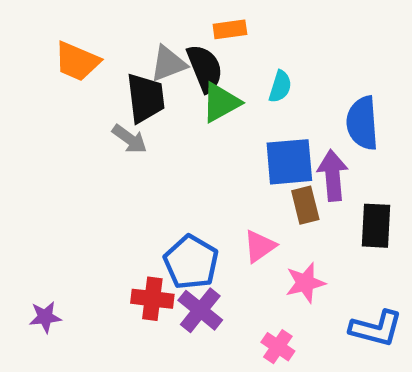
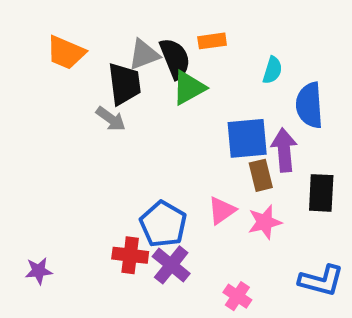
orange rectangle: (230, 29) -> (212, 41), moved
cyan semicircle: (280, 86) -> (272, 70), moved
pink star: (305, 283) -> (265, 222), moved

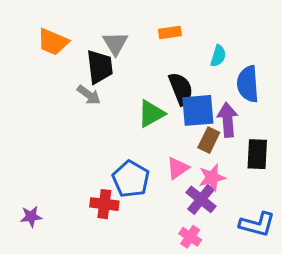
gray triangle: (144, 55) -> (115, 43), turned -40
black semicircle: (175, 58) -> (181, 89), moved
green triangle: (189, 88) -> (151, 114), moved
brown rectangle: (261, 175) -> (209, 140), turned 40
purple cross: (171, 265) -> (201, 199), moved

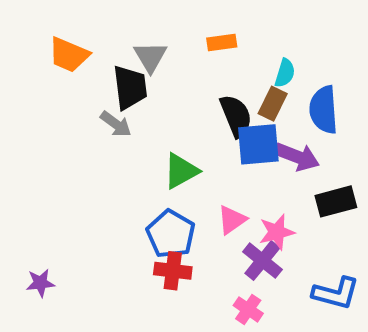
green triangle: (151, 114) -> (181, 171), moved
purple arrow: (228, 120) -> (297, 157), turned 116
brown rectangle: (209, 140) -> (273, 104), moved
black rectangle: (257, 154) -> (336, 201), turned 72
red cross: (104, 204) -> (173, 271), moved

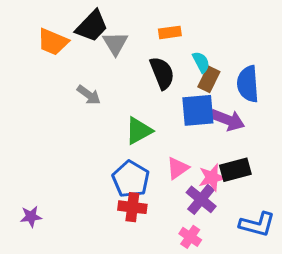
cyan semicircle: (285, 73) -> (201, 62), moved, turned -45
black trapezoid: (130, 87) -> (92, 26), moved, turned 51
black semicircle: (236, 116) -> (162, 73), moved
black rectangle: (336, 201) -> (235, 170), moved

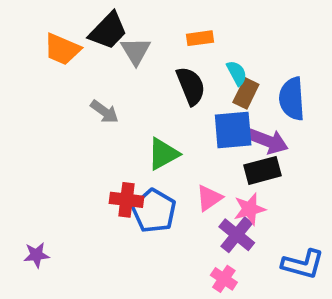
black rectangle: (235, 170) -> (262, 170), moved
red cross: (132, 207) -> (127, 200), moved

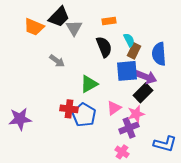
black rectangle: (262, 170) -> (143, 93), turned -30
purple cross: (237, 235) -> (129, 128), turned 30
purple star: (36, 255) -> (20, 119), moved, size x1.6

